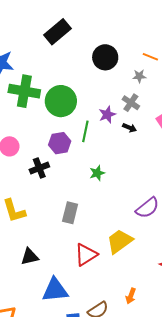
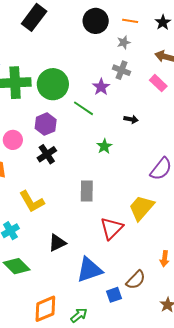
black circle: (105, 57) -> (96, 21), moved
black arrow: (130, 128) -> (131, 119), moved
green line: (85, 131) -> (83, 108), turned -55
purple hexagon: (60, 143) -> (46, 124), moved

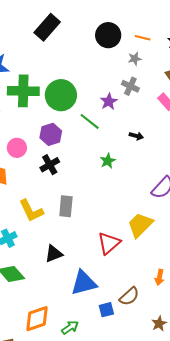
gray rectangle: (87, 191) -> (66, 206), moved

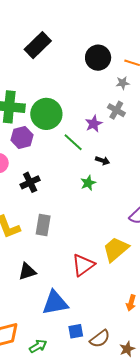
purple hexagon: (51, 134) -> (22, 138), moved
black arrow: (136, 136) -> (103, 161), moved
brown semicircle: (129, 296) -> (100, 339), moved

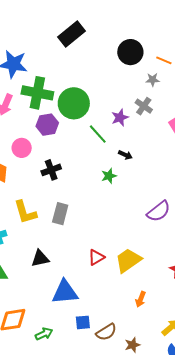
yellow trapezoid: (116, 249) -> (128, 260), moved
red triangle: (83, 265) -> (96, 257), size x0.7

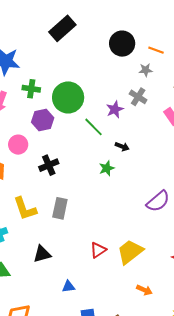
green cross: (37, 93) -> (31, 89), size x0.6
blue triangle: (65, 292) -> (68, 287), size x0.5
orange arrow: (141, 299) -> (144, 290), turned -84

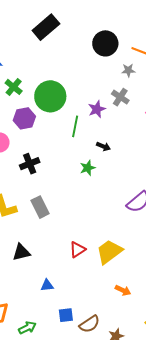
green cross: (31, 89) -> (14, 87), turned 30
green line: (93, 127) -> (75, 126), turned 55
gray rectangle: (60, 208) -> (40, 207), turned -40

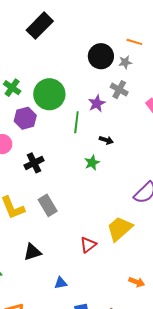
black circle: (105, 43) -> (101, 56), moved
yellow trapezoid: (109, 252) -> (120, 229), moved

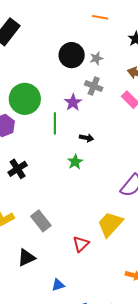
orange line: (134, 42) -> (100, 17), moved
gray rectangle: (48, 205) -> (41, 221), moved

